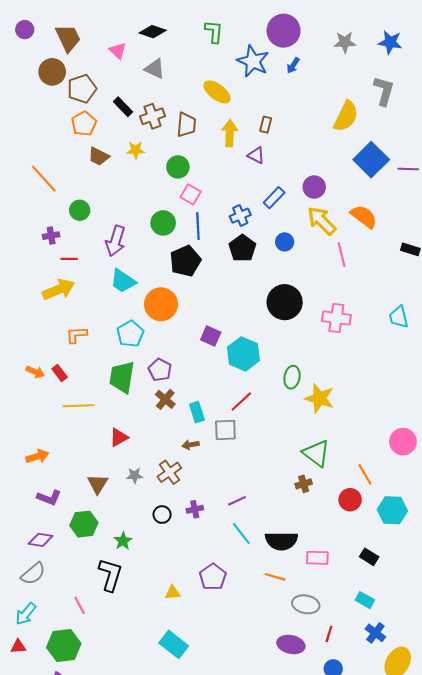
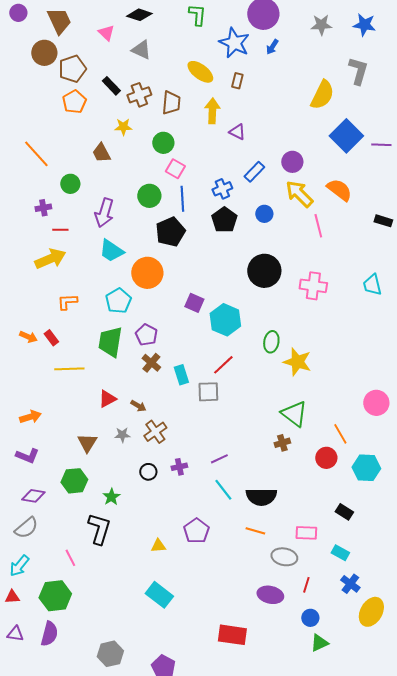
brown rectangle: (266, 125) -> (237, 81), moved
brown trapezoid: (99, 156) -> (101, 153), moved, turned 35
brown arrow: (191, 445) -> (138, 406), moved, turned -140
purple L-shape: (49, 498) -> (27, 456), moved
pink rectangle: (317, 558) -> (306, 533), moved

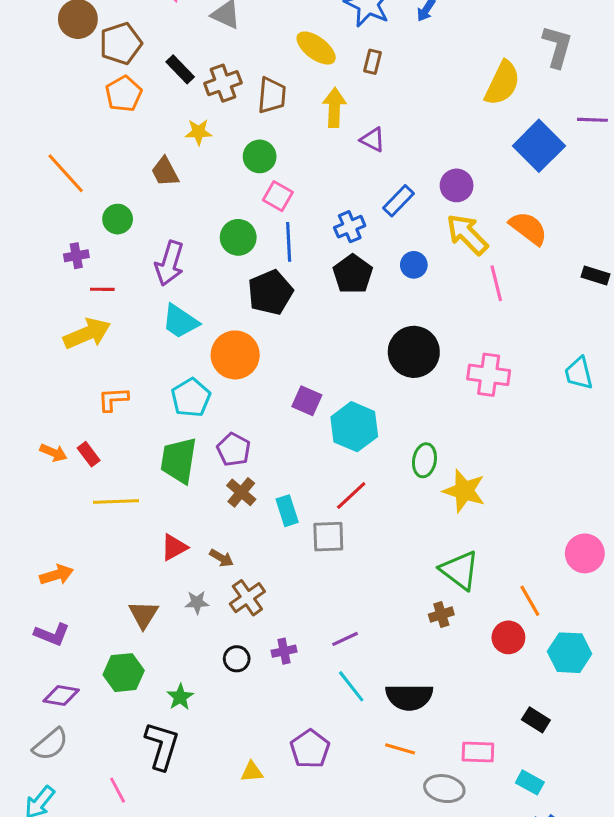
purple line: (381, 145) -> (592, 120), moved

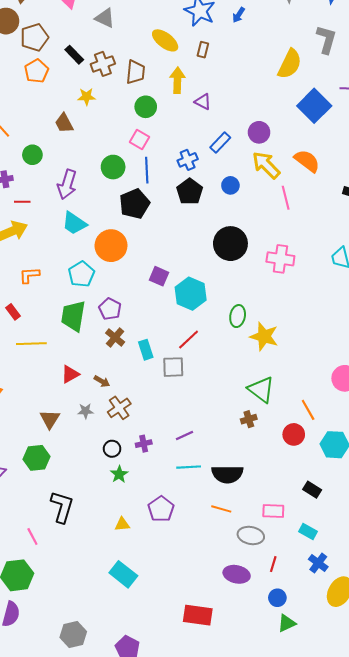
green circle: (260, 156) -> (146, 107), moved
cyan line: (351, 686) -> (189, 467), turned -55
green star: (180, 697) -> (119, 474), moved

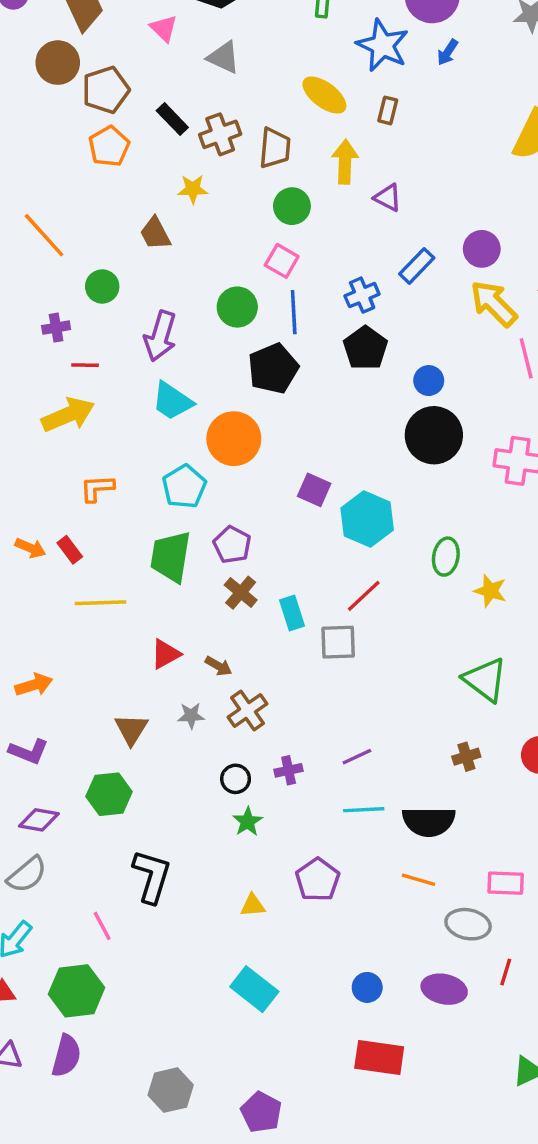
blue circle: (230, 185) -> (429, 381), moved
yellow star: (264, 336) -> (490, 591), size x0.7
brown cross: (249, 419) -> (466, 757), moved
blue circle: (277, 598) -> (367, 987), moved

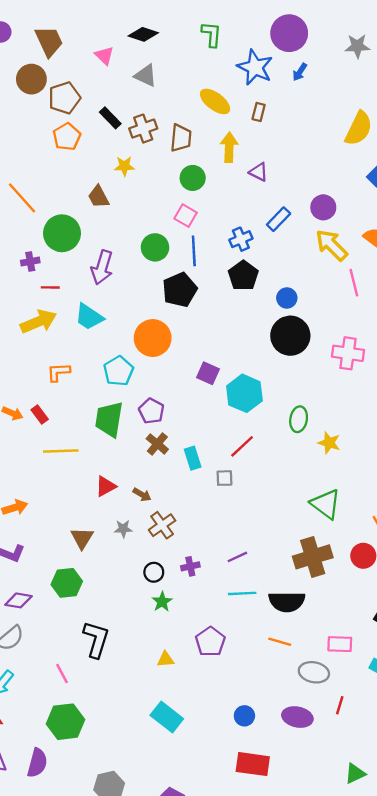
green circle: (102, 286) -> (62, 233), size x1.6
cyan trapezoid: (172, 401) -> (89, 317), moved
gray square: (338, 642) -> (224, 478), size x0.7
brown cross: (466, 757) -> (313, 557), size x2.0
green hexagon: (77, 991) -> (66, 722), moved

